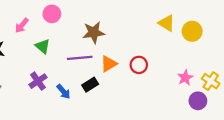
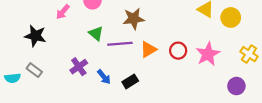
green triangle: (43, 46) -> (96, 33), moved
pink star: (185, 78) -> (208, 54), moved, size x1.5
yellow cross: (211, 81) -> (249, 54), moved
black rectangle: (90, 85) -> (130, 81), moved

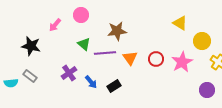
yellow circle: (231, 17) -> (202, 41), moved
orange triangle: (148, 49) -> (130, 58), turned -35

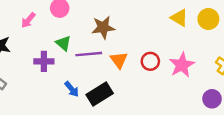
yellow circle: (202, 41) -> (208, 19), moved
purple cross: (69, 73) -> (44, 61), moved, turned 35
black rectangle: (114, 86) -> (100, 94), size x1.5

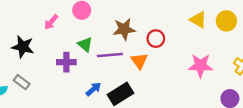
red circle: (150, 61) -> (156, 39), moved
pink star: (182, 65) -> (201, 66), turned 30
blue arrow: (72, 89) -> (93, 89), turned -91

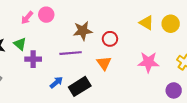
pink arrow: (51, 22) -> (27, 18), moved
green triangle: (85, 44) -> (20, 44), moved
orange triangle: (139, 61) -> (104, 63), moved

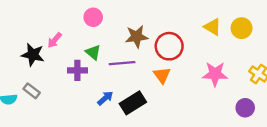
pink arrow: (27, 18) -> (55, 40), moved
red circle: (110, 39) -> (169, 46), size x1.5
green triangle: (20, 44) -> (93, 52), moved

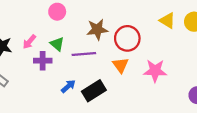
pink arrow: (55, 40) -> (29, 42), moved
pink star: (215, 74) -> (155, 71), moved

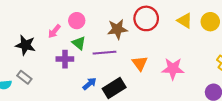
pink circle: (57, 12) -> (77, 21), moved
red circle: (127, 38) -> (146, 18), moved
pink arrow: (29, 42) -> (54, 31), moved

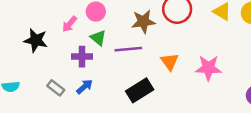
gray rectangle: (24, 77) -> (56, 88), moved
blue arrow: (90, 84) -> (85, 87), moved

